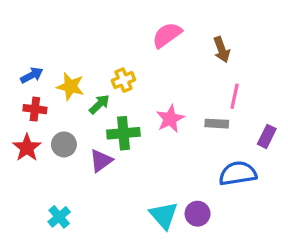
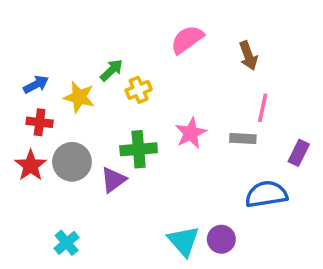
green arrow: (99, 104) -> (112, 70), moved
gray circle: (64, 144) -> (72, 162), size x1.4

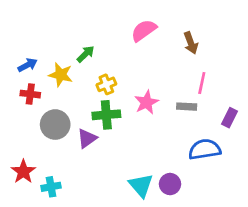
yellow cross: (139, 90) -> (106, 84), moved
red star: (31, 165) -> (23, 172), moved
cyan cross: (67, 243) -> (51, 187), turned 30

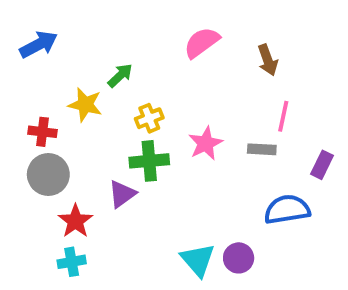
blue arrow: (27, 65) -> (39, 44), moved, size x1.4
gray circle: (55, 125) -> (48, 175), moved
red star: (23, 172) -> (75, 221), moved

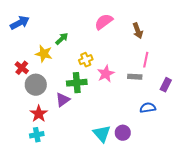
yellow cross: (149, 118) -> (86, 60), moved
red cross: (42, 132) -> (22, 68), turned 32
gray circle: (48, 175) -> (36, 85), moved
blue semicircle: (287, 209) -> (148, 108), size x0.7

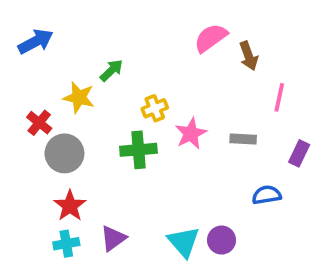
pink semicircle: (104, 22) -> (211, 38), moved
pink line: (146, 60) -> (279, 97), moved
purple triangle: (63, 100) -> (113, 238), moved

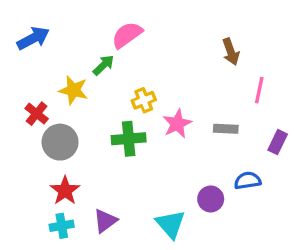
pink semicircle: (211, 38) -> (127, 35), moved
purple circle: (222, 240) -> (211, 199), moved

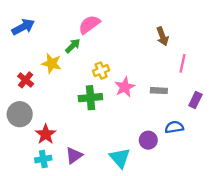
gray circle: (60, 142) -> (20, 114), moved

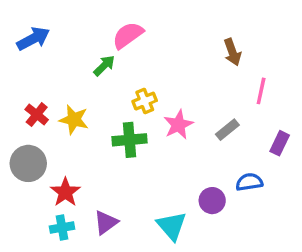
yellow star: (52, 63) -> (74, 120), moved
gray rectangle: (159, 91) -> (227, 130), turned -42

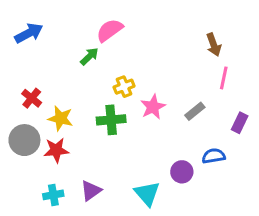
brown arrow: (232, 52) -> (214, 45), moved
yellow star: (74, 120) -> (61, 118), moved
red star: (65, 192) -> (56, 150), moved, turned 30

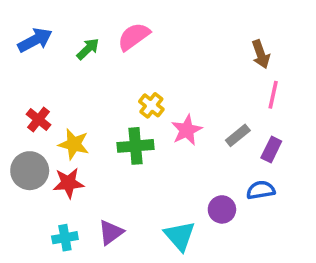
green arrow: (89, 56) -> (88, 49), moved
yellow cross: (124, 87) -> (151, 105), turned -30
purple rectangle: (240, 123) -> (271, 149), moved

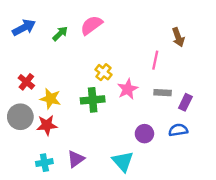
pink line: (273, 95) -> (155, 60), moved
gray rectangle: (238, 135) -> (163, 93), turned 42
purple circle: (222, 209) -> (144, 134), moved

